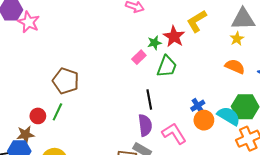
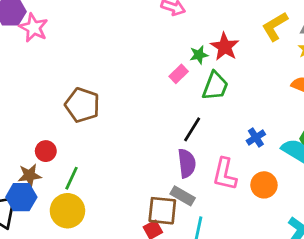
yellow L-shape: (197, 21) -> (275, 26), moved
black line: (149, 99) -> (192, 129), turned 42
green line: (57, 112) -> (72, 178), moved
orange circle: (204, 120) -> (264, 185), moved
pink L-shape: (174, 134) -> (225, 174), turned -135

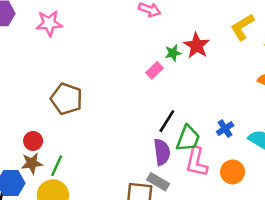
pink star: (34, 28) -> (49, 23), moved, turned -30
green trapezoid: (215, 86) -> (188, 138), moved
brown star: (29, 175) -> (32, 163), moved

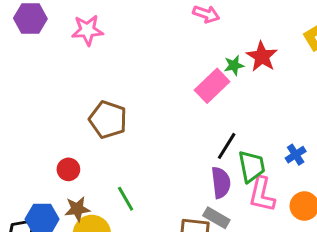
pink rectangle: (154, 70) -> (212, 86), size x1.6
green trapezoid: (188, 138) -> (252, 166), turned -32
brown star: (32, 163) -> (77, 209), moved
green line: (57, 166) -> (126, 199), moved, turned -55

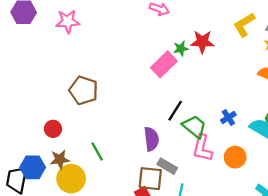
red star: (262, 57) -> (202, 42), turned -30
green trapezoid: (252, 166) -> (194, 127), turned -40
purple semicircle: (221, 183) -> (151, 139), moved

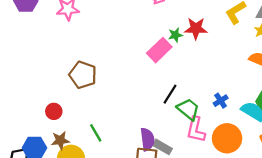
purple semicircle: (151, 139) -> (147, 139), moved
orange circle: (235, 157) -> (227, 138), size x1.4

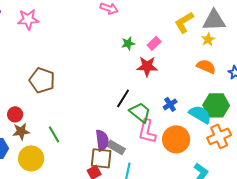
red star: (196, 29) -> (147, 66), moved
pink rectangle: (159, 50) -> (154, 43), moved, size x0.6
brown star: (60, 140) -> (21, 131), moved

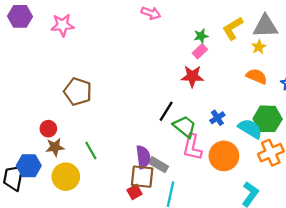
green star: (128, 43) -> (201, 36), moved

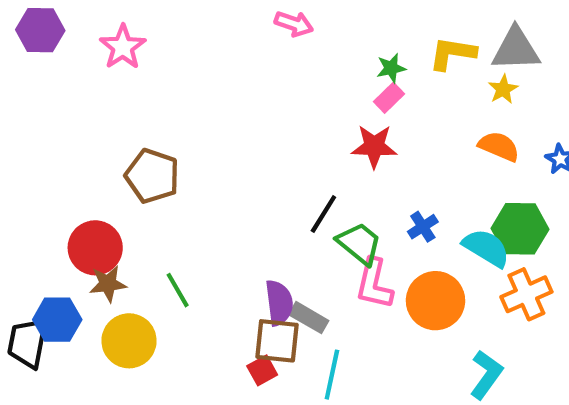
pink star: (63, 25) -> (123, 47), turned -30
yellow L-shape: (233, 28) -> (452, 53), turned 40
red circle: (48, 129) -> (95, 248), size x1.6

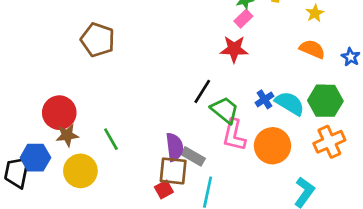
brown pentagon: (152, 176) -> (98, 40), moved
cyan semicircle: (486, 248) -> (290, 103), moved

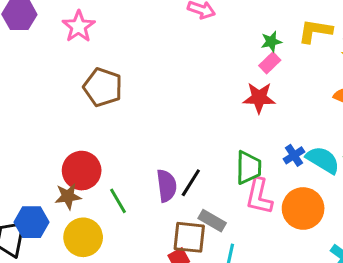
black line: (202, 91) -> (191, 183), moved
green trapezoid: (225, 110) -> (248, 168), turned 52
red circle: (59, 113) -> (82, 171), moved
purple semicircle: (174, 147) -> (167, 186), moved

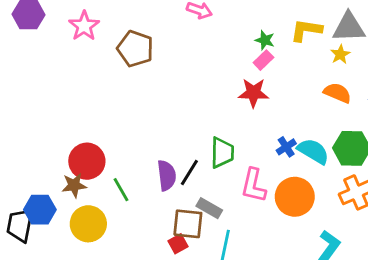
green star: (271, 42) -> (265, 40), turned 30
brown pentagon: (103, 87) -> (135, 49), moved
green trapezoid: (248, 168) -> (222, 153), moved

